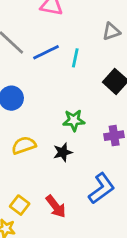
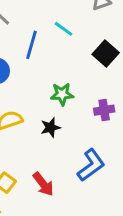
blue line: (46, 52) -> (32, 45), moved, turned -48
cyan line: (75, 58) -> (64, 29), turned -66

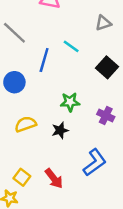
purple cross: (104, 110) -> (106, 116), turned 35

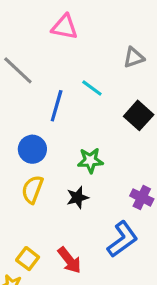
blue circle: (14, 82) -> (32, 149), moved
purple cross: (106, 116) -> (142, 197), moved
yellow semicircle: (26, 124) -> (32, 189), turned -50

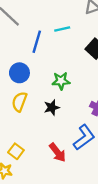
cyan line: (92, 88) -> (62, 29), turned -49
red arrow: (69, 260) -> (58, 152), moved

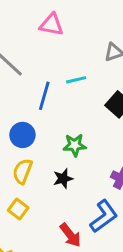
yellow square: (16, 151) -> (18, 209), moved

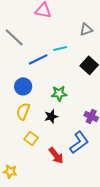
blue line: (44, 96) -> (38, 59), turned 48
yellow square: (18, 209) -> (31, 138), moved

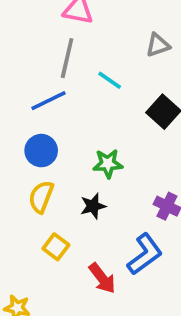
gray line: (14, 37) -> (67, 58), moved, turned 60
cyan line: (60, 48) -> (110, 80), turned 48
blue line: (38, 59) -> (49, 101), moved

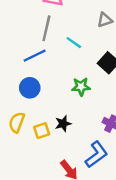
green star: (108, 164) -> (81, 87), moved
yellow semicircle: (41, 197) -> (17, 122), moved
yellow square: (56, 247) -> (42, 131), moved, turned 35

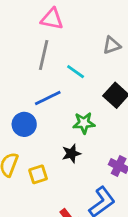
blue line: (35, 56) -> (48, 98), moved
black star: (63, 124) -> (71, 154), moved

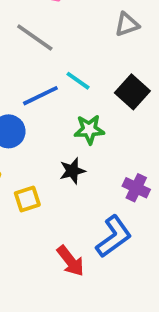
gray line: (44, 55) -> (35, 37), turned -68
cyan line: (76, 72) -> (78, 81), moved

